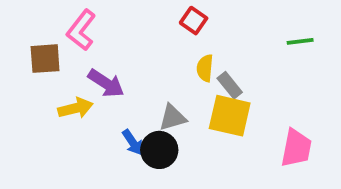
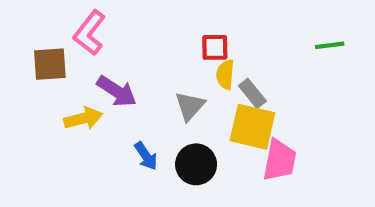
red square: (194, 21) -> (215, 47), moved, turned -36
gray triangle: (173, 118) -> (190, 106), moved, turned -32
pink trapezoid: (296, 148) -> (280, 160), moved
black circle: (159, 150) -> (196, 164), moved

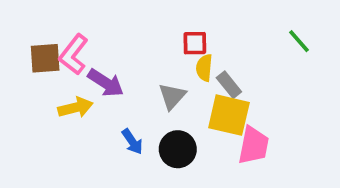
pink L-shape: (90, 33) -> (74, 54), moved
green line: (330, 45) -> (299, 41), turned 56

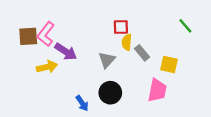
yellow square: (229, 115) -> (169, 65), moved, size x0.7
blue arrow: (132, 142) -> (82, 103), moved

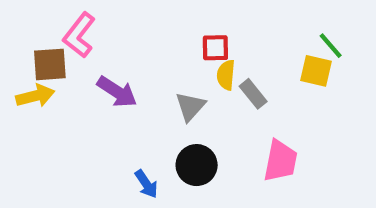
pink L-shape: (46, 34) -> (79, 35), moved
yellow square: (169, 65) -> (316, 71), moved
yellow arrow: (47, 67) -> (35, 96), moved

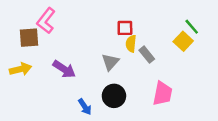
yellow square: (316, 71) -> (183, 41), turned 30
purple arrow: (117, 92) -> (64, 69), moved
yellow arrow: (35, 96) -> (20, 69), moved

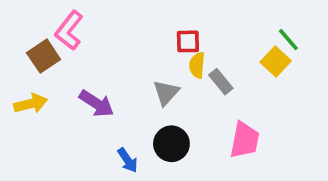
brown square: (29, 38) -> (44, 56), turned -30

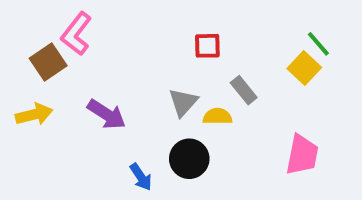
yellow semicircle: (197, 65) -> (217, 116), moved, turned 85
pink trapezoid: (245, 140) -> (302, 155), moved

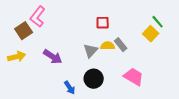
yellow semicircle: (217, 116) -> (108, 46), moved
pink trapezoid: (302, 155) -> (134, 77), moved, turned -70

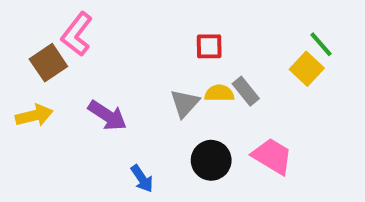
black circle: (94, 79) -> (211, 160), moved

